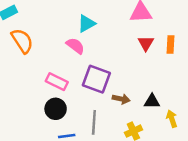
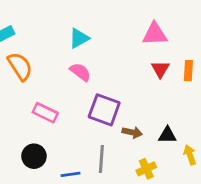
cyan triangle: (86, 24) -> (79, 38), moved
pink rectangle: (57, 82) -> (45, 113), moved
black circle: (56, 109) -> (34, 156), moved

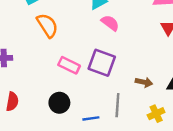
pink semicircle: (80, 72) -> (110, 23), moved
purple square: (104, 110) -> (102, 63), moved

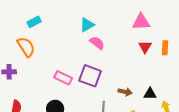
orange semicircle: (47, 25) -> (26, 47), moved

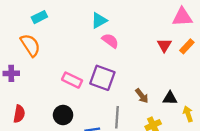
pink triangle: (141, 22) -> (182, 17), moved
orange rectangle: (165, 48) -> (187, 46), turned 40
brown arrow: (125, 92) -> (142, 96), turned 40

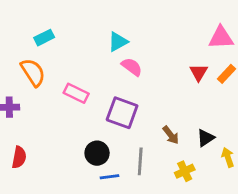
pink rectangle: (72, 80) -> (76, 93), moved
black triangle: (170, 98) -> (206, 138), turned -35
black circle: (63, 115) -> (97, 153), moved

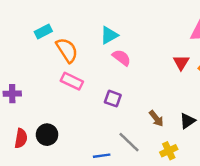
orange semicircle: (33, 72) -> (67, 50), moved
purple square: (122, 113) -> (113, 99), size x0.6
black circle: (97, 153) -> (47, 135), moved
gray line: (140, 161) -> (129, 142), turned -50

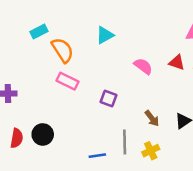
pink semicircle: (122, 58) -> (143, 66), moved
red triangle: (181, 63) -> (177, 62), turned -42
gray line: (129, 142) -> (125, 142), turned 45
yellow cross: (169, 151) -> (151, 151), moved

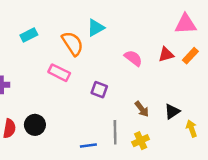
cyan rectangle: (39, 31) -> (29, 35), moved
orange semicircle: (63, 50) -> (73, 43), moved
red triangle: (177, 62) -> (166, 54), turned -35

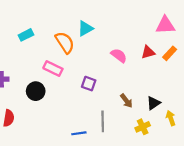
black circle: (35, 125) -> (36, 91), moved
yellow cross: (141, 141) -> (143, 127), moved

